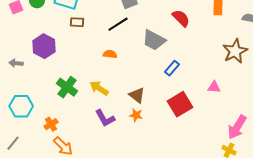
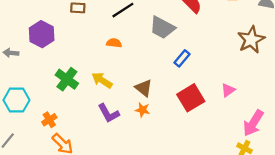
pink triangle: (214, 87) -> (228, 90), moved, turned -40

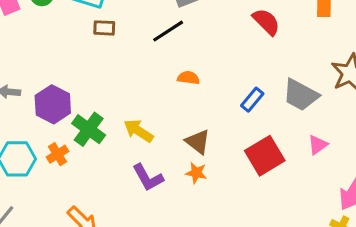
gray trapezoid: (162, 28) -> (301, 95), moved
purple hexagon: (42, 34) -> (53, 104), moved
orange semicircle: (114, 43) -> (188, 78), moved
orange cross: (49, 120) -> (57, 154), moved

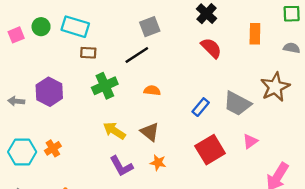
purple hexagon: (53, 104) -> (49, 92), moved
green cross: (89, 129) -> (105, 86), moved, turned 30
brown triangle: (198, 142) -> (150, 132), moved

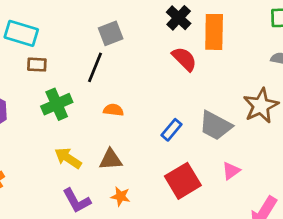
orange rectangle: (255, 34) -> (214, 32), moved, size x1.4
black line: (137, 55) -> (95, 67), turned -35
brown triangle: (150, 132) -> (111, 160), turned -42

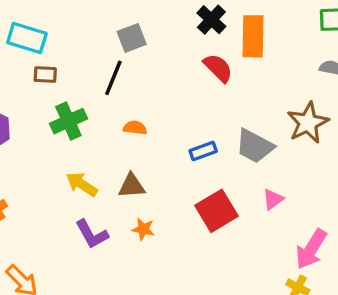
blue rectangle: (172, 130) -> (203, 151), turned 30

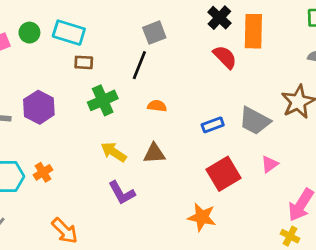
orange star: (143, 229) -> (202, 217), moved, size x1.5

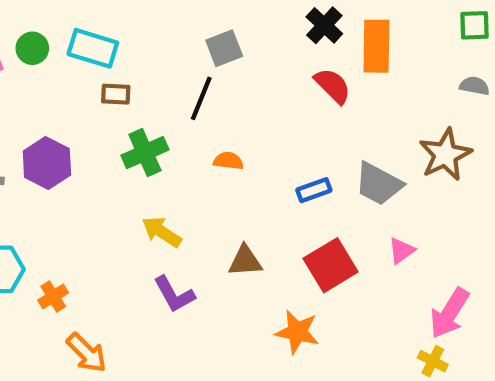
brown triangle: (154, 153) -> (245, 261), moved
orange cross: (43, 172) -> (53, 296), moved

